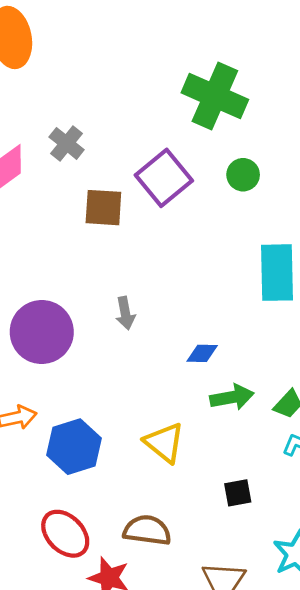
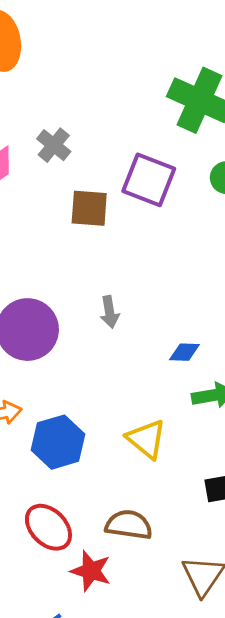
purple square: (164, 178) -> (149, 180), turned -30

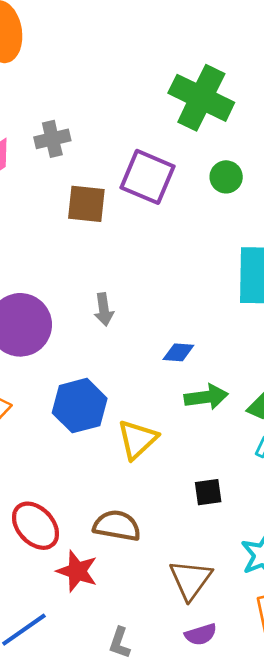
gray cross: (54, 145) -> (52, 139), turned 36
yellow triangle: (146, 439) -> (137, 439), turned 36
blue hexagon: (58, 442) -> (80, 406), moved

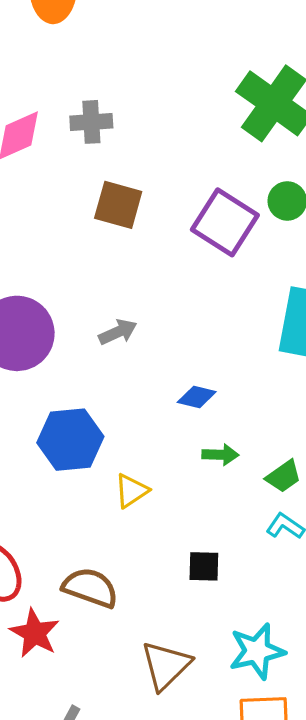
purple square: (147, 177) -> (225, 222), moved
gray arrow: (104, 309) -> (118, 332), turned -116
green arrow: (206, 397) -> (220, 455), size x0.7
yellow triangle: (137, 439) -> (131, 491), size x0.7

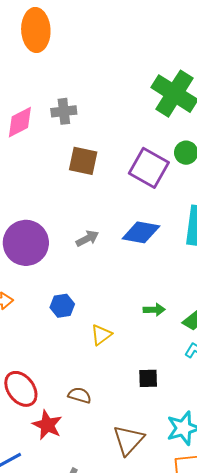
blue diamond: (197, 397) -> (141, 232), moved, size x1.6
blue hexagon: (70, 440) -> (62, 306), size x0.6
brown semicircle: (90, 588) -> (80, 395), size x0.7

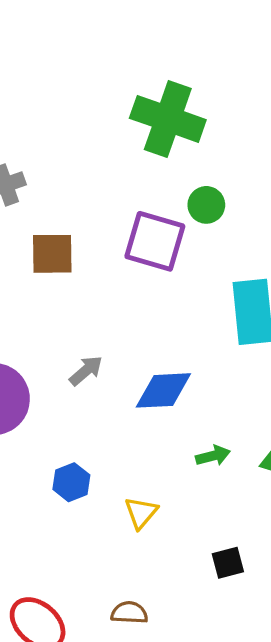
blue diamond: (141, 232) -> (163, 390), moved

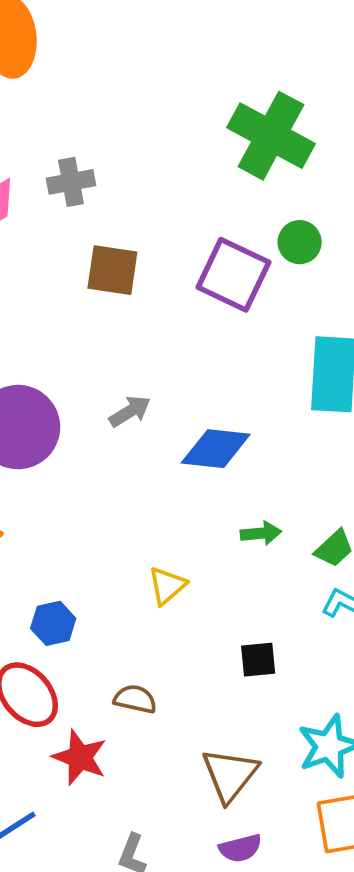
blue hexagon: (71, 482) -> (53, 623), moved

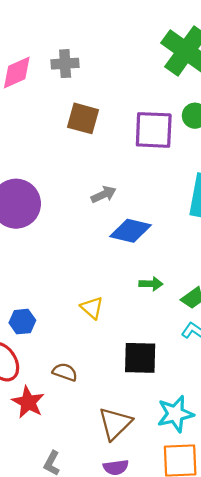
purple square: (233, 275) -> (154, 130), turned -30
gray arrow: (130, 411) -> (104, 194), moved
yellow triangle: (167, 586) -> (92, 308), turned -45
black square: (258, 660) -> (140, 358), size x1.6

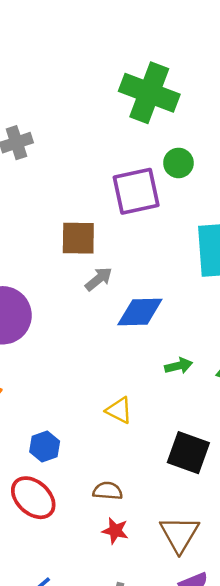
brown square: (83, 118) -> (78, 238), moved
black square: (140, 358) -> (188, 453), turned 33
red star: (28, 402) -> (115, 531), moved, size x0.7

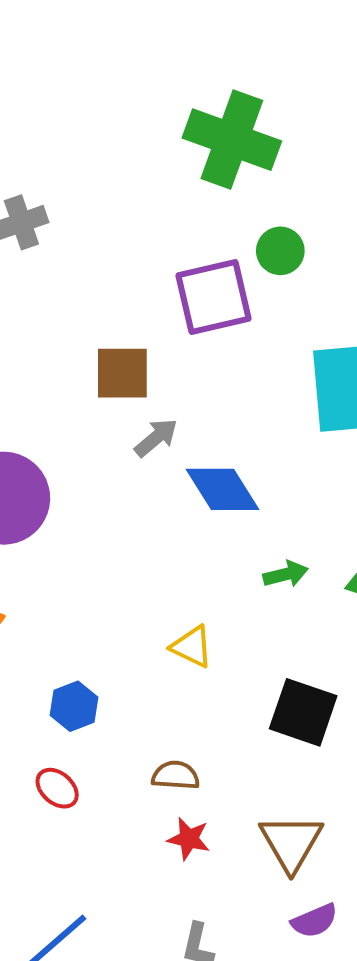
blue diamond: (140, 312) -> (223, 489), turned 60
red ellipse: (33, 498) -> (57, 788), size x0.6

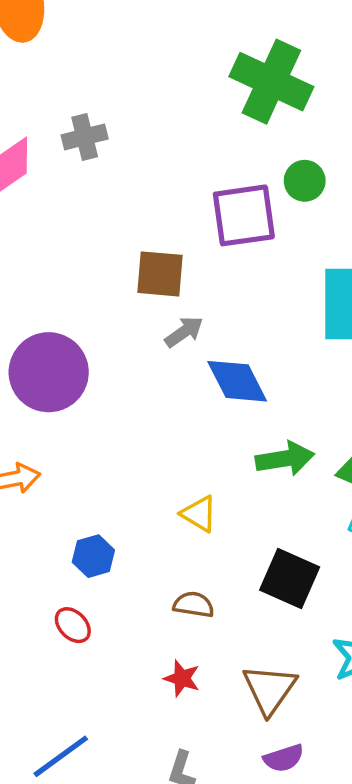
green arrow: (286, 574) -> (285, 459), size x1.5
brown semicircle: (176, 775) -> (194, 605), moved

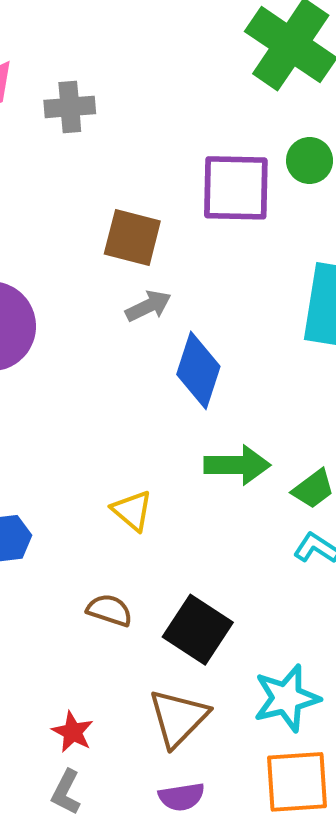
gray cross: (85, 137) -> (70, 107), moved
blue diamond: (237, 381) -> (198, 370), turned 36
black square: (290, 579) -> (198, 630), moved
red star: (182, 678) -> (73, 732), moved

